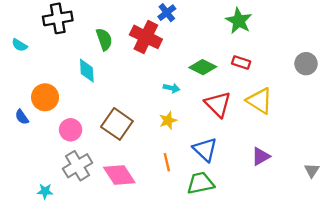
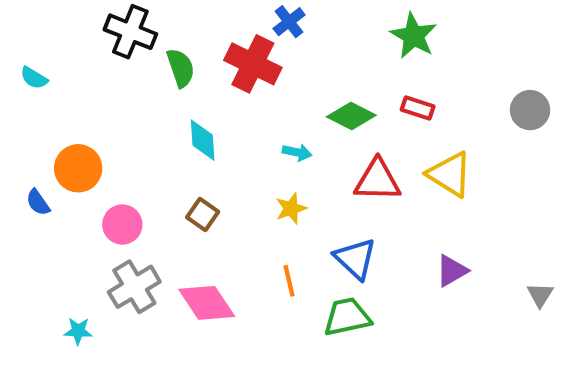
black cross: (58, 18) -> (130, 32), moved, turned 32
cyan diamond: (87, 71) -> (203, 140), moved
red triangle: (218, 104) -> (377, 180), turned -44
brown square: (117, 124) -> (203, 214), size x0.6

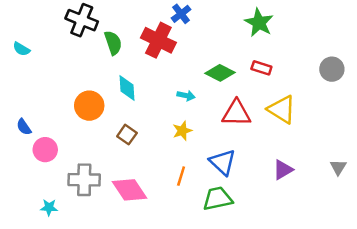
orange circle: (78, 168) -> (89, 106), moved
pink circle: (122, 225) -> (45, 150), moved
orange line: (289, 281) -> (181, 176), turned 30
gray cross: (134, 287) -> (84, 180), turned 32
gray triangle: (540, 295) -> (338, 167), moved

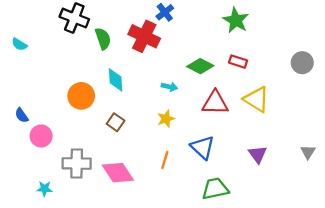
purple triangle: (283, 170) -> (258, 154), turned -36
green trapezoid: (217, 199) -> (215, 189), moved

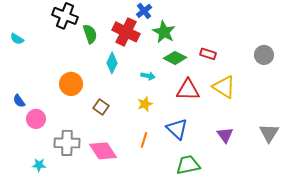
green star: (236, 20) -> (164, 32), moved
cyan diamond: (116, 80) -> (112, 63), moved, turned 30
gray triangle: (308, 152) -> (269, 133), size x1.5

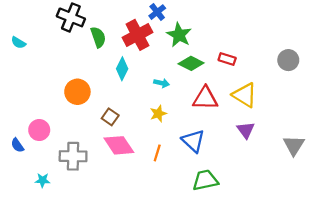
red cross: (126, 32) -> (138, 35), turned 36
blue semicircle: (19, 101) -> (17, 145), moved
purple triangle: (225, 135) -> (246, 130), moved
pink diamond: (103, 151) -> (119, 145), moved

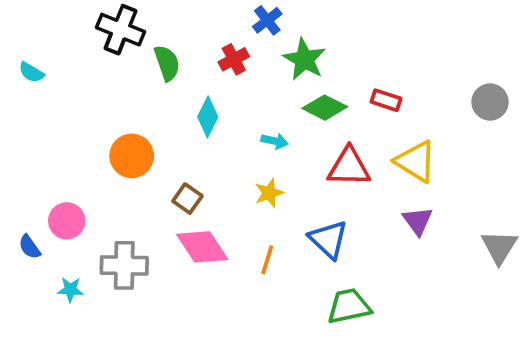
red cross: (138, 35) -> (234, 59), size x0.6
cyan star: (42, 180) -> (70, 290), moved

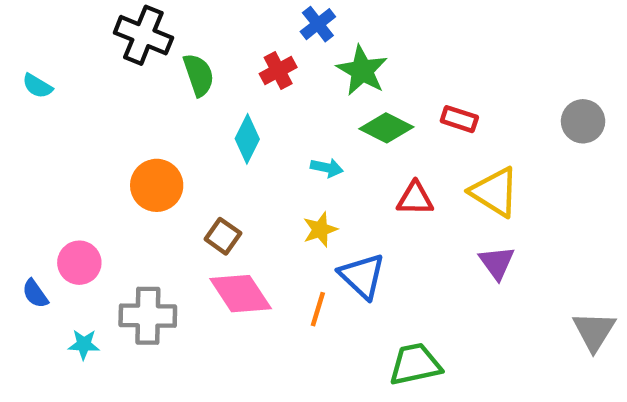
red triangle: (349, 167) -> (415, 199), size x0.7
blue triangle: (328, 239) -> (362, 276), moved
gray triangle: (499, 247) -> (594, 331), moved

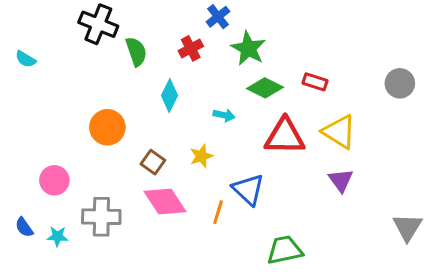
red triangle: (415, 199) -> (285, 136), size x1.6
yellow star: (320, 230) -> (201, 156), moved
blue semicircle: (35, 294) -> (24, 227), moved

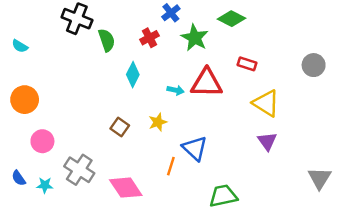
green diamond: (265, 88) -> (232, 19), moved
orange circle: (107, 127) -> (25, 100), moved
red triangle: (285, 136) -> (207, 83), moved
pink diamond: (165, 202) -> (126, 188), moved
gray cross: (101, 217) -> (79, 170), turned 32

